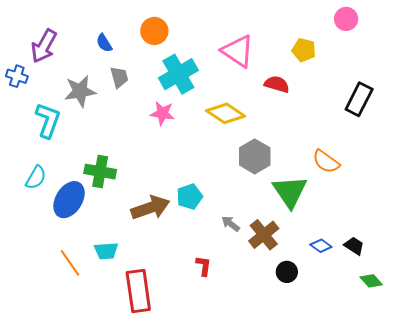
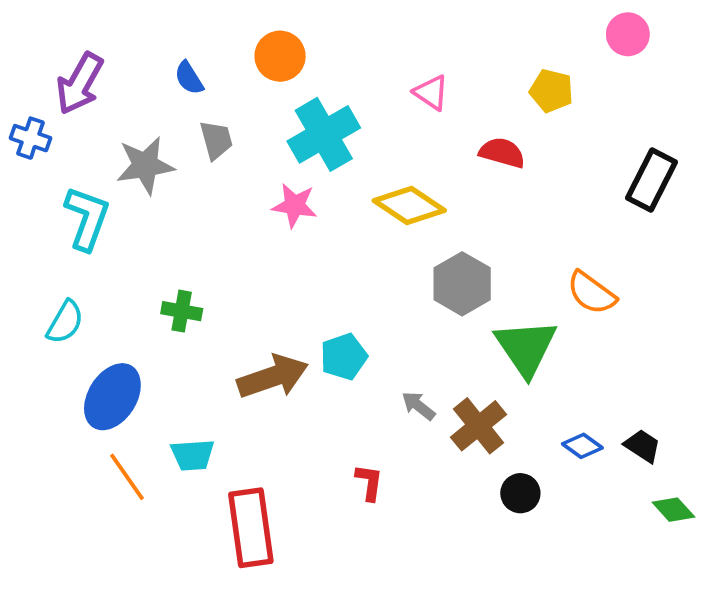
pink triangle: (238, 51) -> (431, 93), size x0.6
green cross: (100, 172) -> (182, 311), size x0.7
blue ellipse: (69, 200) -> (112, 397), moved

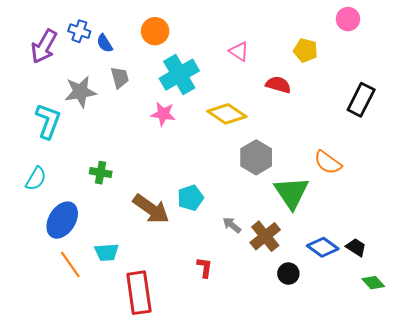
blue cross: (31, 138) -> (79, 31), moved
brown arrow: (273, 377) -> (151, 209), turned 54
blue diamond: (582, 446) -> (323, 247), size x1.4

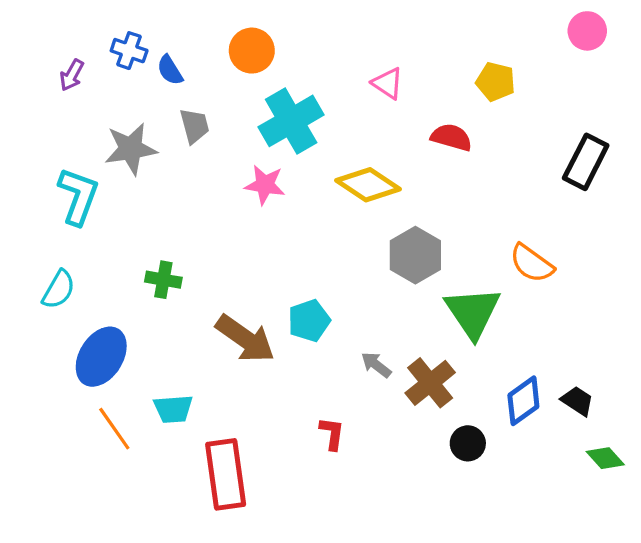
pink circle: (348, 19) -> (587, 31), moved
purple arrow: (44, 46) -> (72, 75), size x0.6
blue diamond: (323, 247) -> (523, 401), turned -72

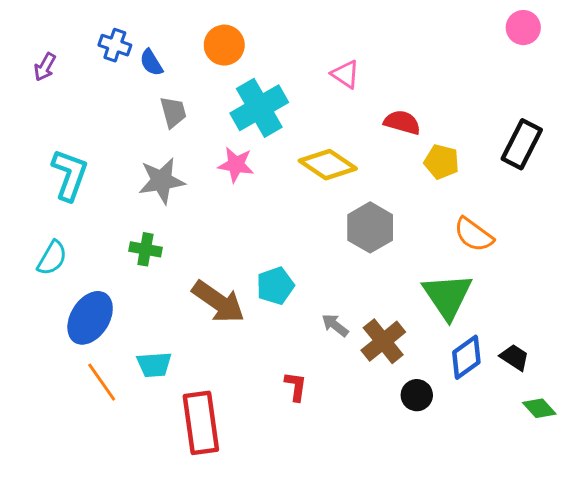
purple arrow: (72, 75) -> (45, 67), moved
yellow pentagon: (496, 82) -> (442, 162), moved
gray star: (131, 149) -> (162, 181), moved
green triangle: (473, 312) -> (447, 296), moved

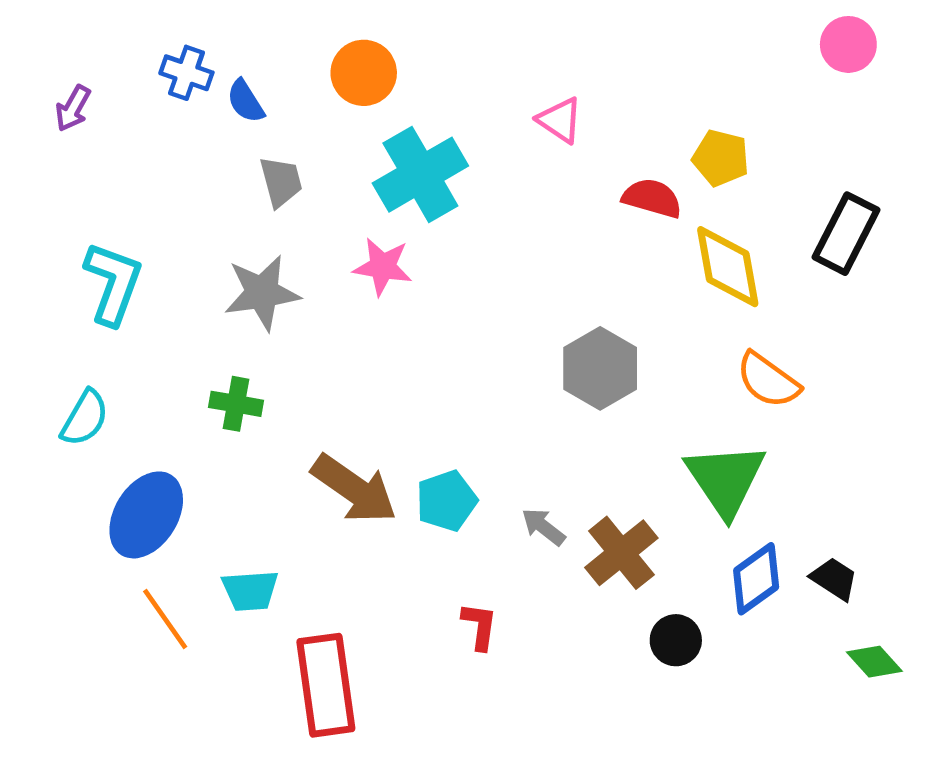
yellow pentagon: (442, 162) -> (721, 158), moved
yellow diamond: (328, 165) -> (728, 267), moved, turned 46
cyan pentagon: (275, 286) -> (446, 501), moved

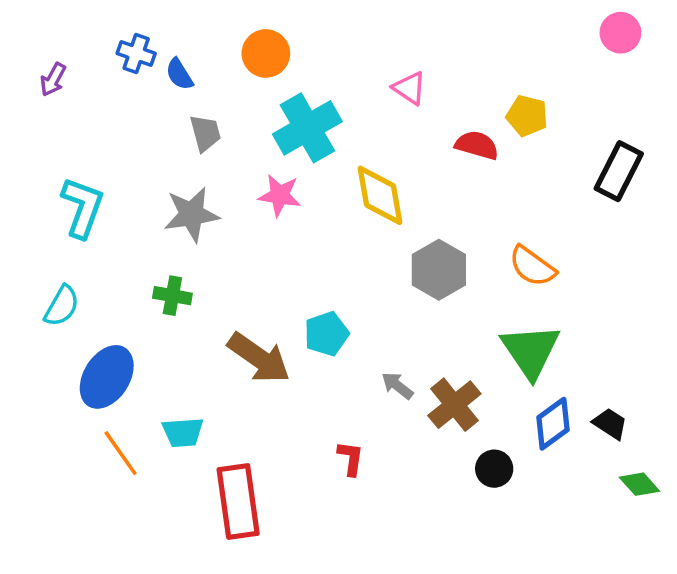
yellow diamond: (728, 267) -> (380, 195), moved
orange semicircle: (768, 380) -> (532, 266), moved
cyan pentagon: (446, 501) -> (326, 334), moved

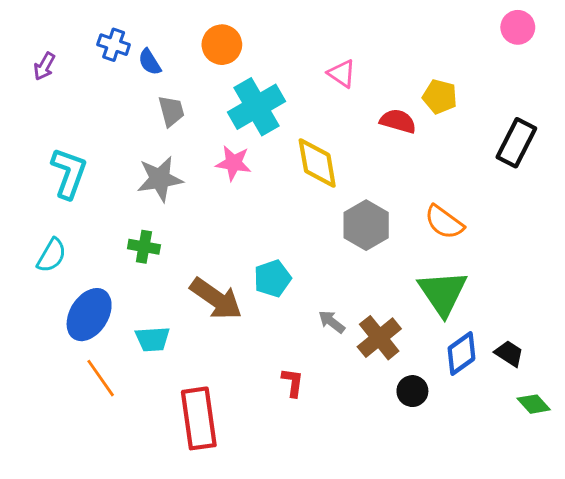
cyan trapezoid: (183, 432) -> (153, 339), moved

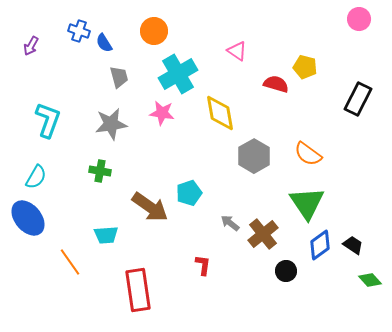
blue ellipse: (89, 315) -> (28, 218), moved, turned -72

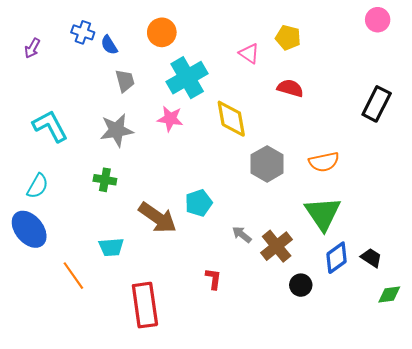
yellow pentagon: (305, 67) -> (288, 38), moved
cyan L-shape: (48, 120) -> (50, 126), turned -48
orange semicircle: (308, 154) -> (324, 162), turned -48
green diamond: (370, 280) -> (389, 295), turned -55

